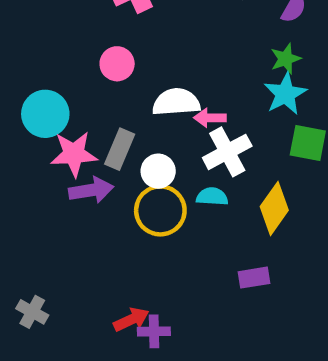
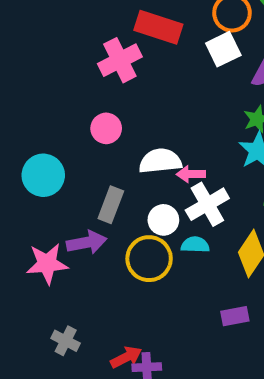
pink star: (74, 154) -> (47, 264), moved
white circle: (158, 171) -> (163, 220), moved
gray cross: (32, 312) -> (66, 341), moved

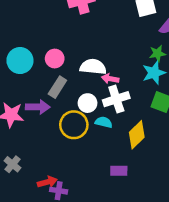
pink circle: (106, 128) -> (55, 59), moved

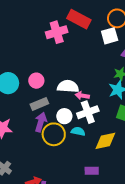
gray rectangle: (57, 87) -> (39, 104), turned 36
purple arrow: (38, 107) -> (41, 122), moved, turned -72
yellow diamond: (137, 135) -> (105, 141), turned 35

